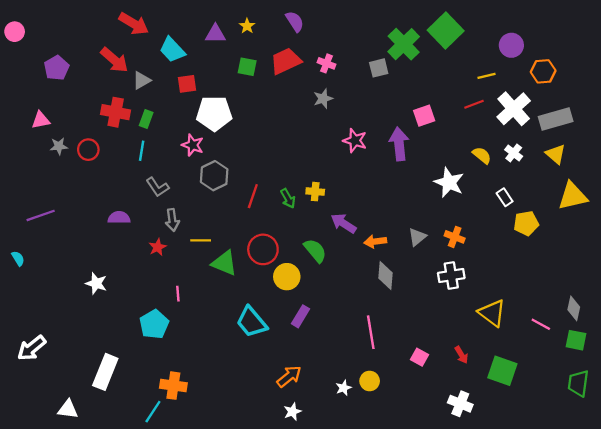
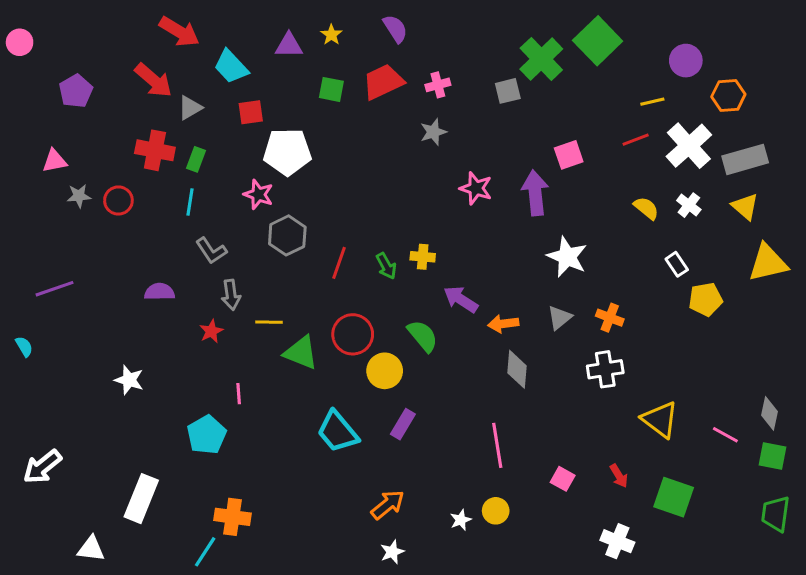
pink cross: (326, 63) -> (438, 85), turned -36
white star: (449, 183) -> (567, 257), moved

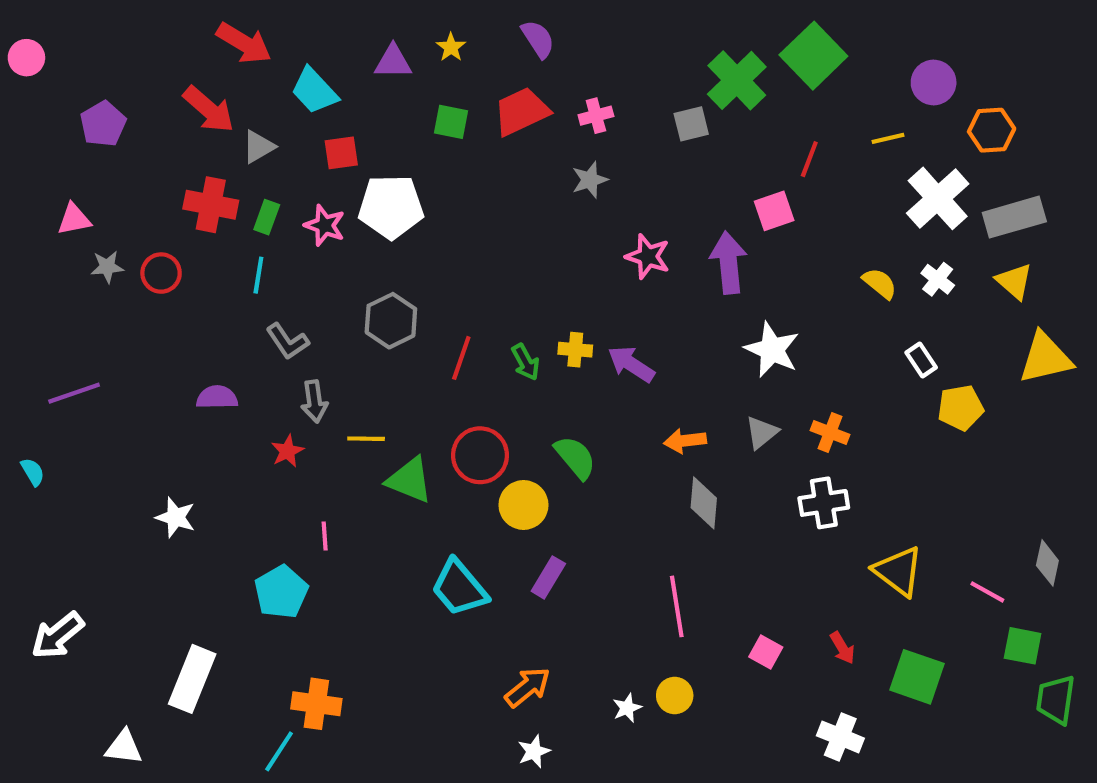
red line: (636, 140) -> (809, 159), moved, turned -48
pink star: (258, 194) -> (325, 225), moved
purple arrow: (461, 299) -> (631, 364), moved
green square: (773, 456) -> (1023, 646), moved

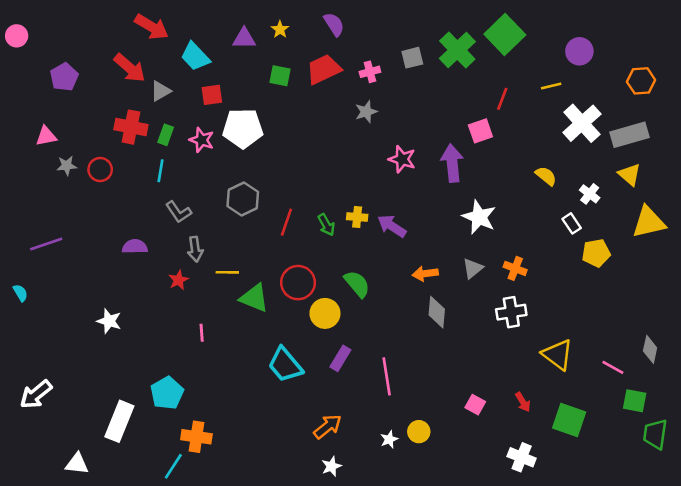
gray square: (691, 124) -> (412, 58), moved
orange hexagon: (992, 130) -> (641, 81), moved
white cross: (938, 279) -> (590, 194), moved
cyan pentagon: (281, 592) -> (167, 393), moved
pink line: (677, 606) -> (387, 376), moved

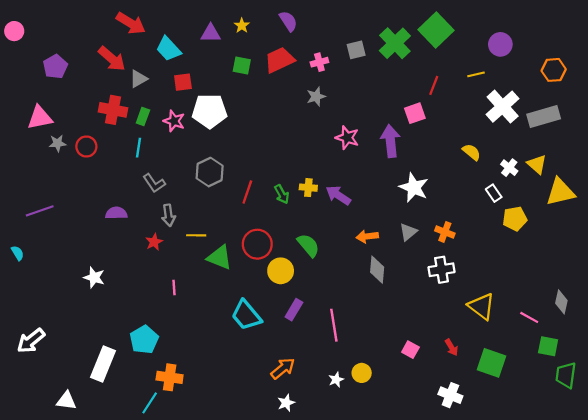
pink triangle: (46, 136) -> (40, 118), size x1.4
yellow triangle: (629, 175) -> (537, 164), moved

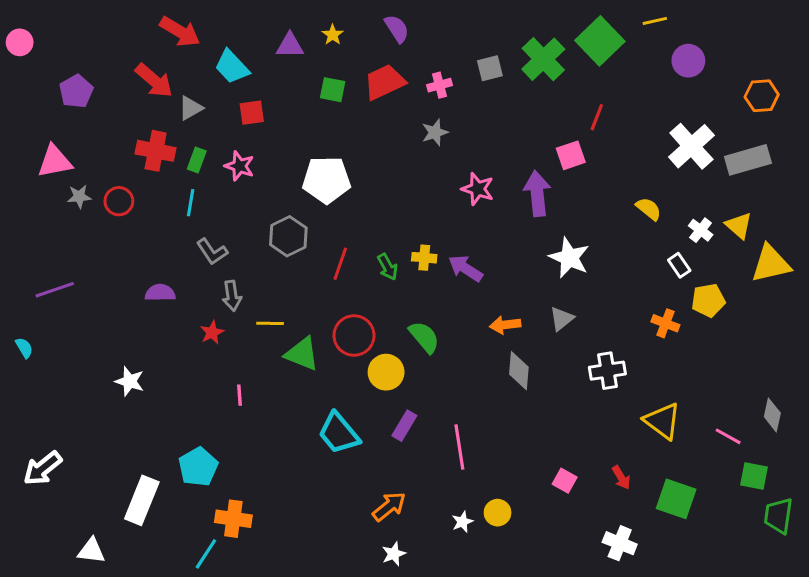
yellow line: (476, 74) -> (655, 21), moved
white pentagon: (210, 111) -> (327, 180), moved
orange cross: (445, 232) -> (665, 323), moved

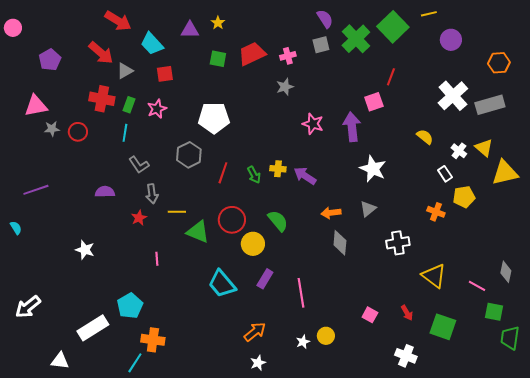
purple semicircle: (397, 29) -> (325, 19), moved
pink star: (239, 166) -> (157, 109), turned 30
white rectangle: (142, 500) -> (93, 328), turned 36

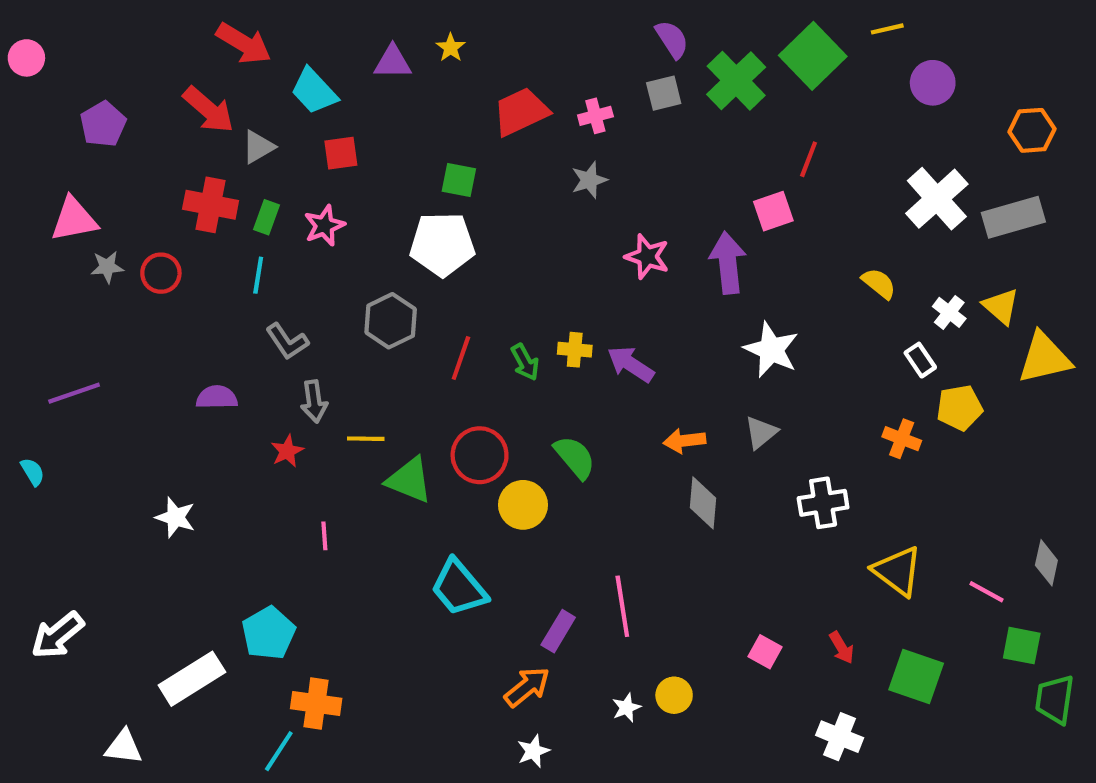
green square: (218, 59) -> (459, 180), moved
purple rectangle: (265, 279) -> (558, 631), moved

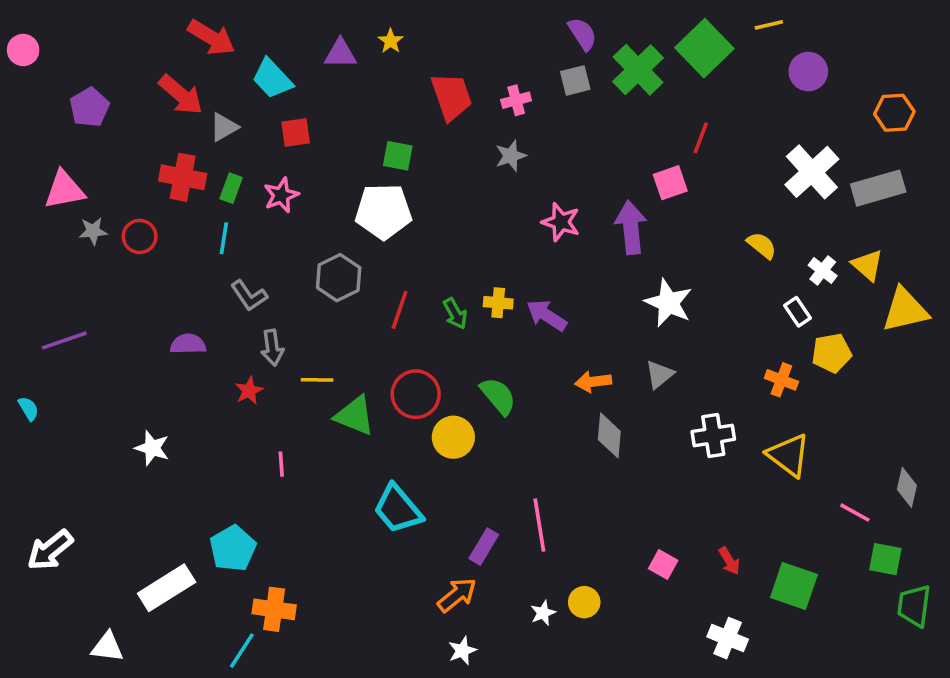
red trapezoid: (521, 112) -> (452, 97), turned 96
yellow triangle: (898, 571) -> (789, 455), moved

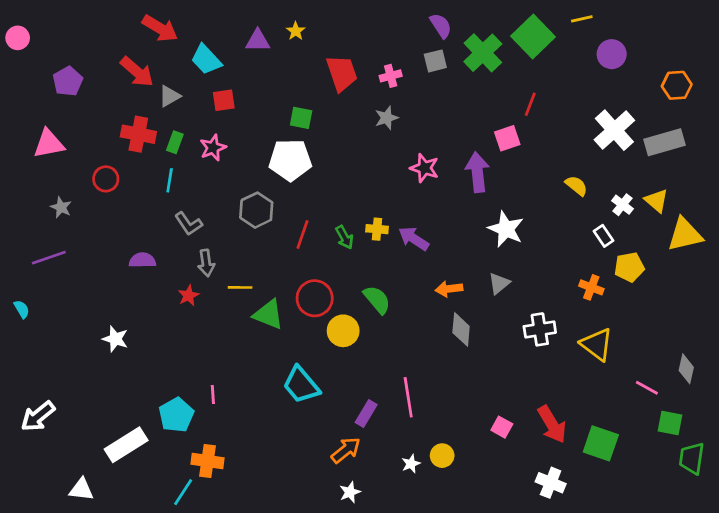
gray star: (93, 231) -> (61, 207), moved, turned 30
pink line: (281, 464) -> (213, 395), moved
red arrow: (729, 561) -> (552, 424), size x1.8

